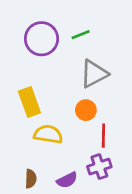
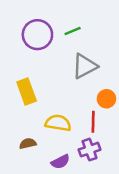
orange circle: (86, 110) -> (106, 99), moved
yellow semicircle: (48, 134) -> (58, 123), moved
brown semicircle: (31, 179) -> (28, 144), moved, turned -105

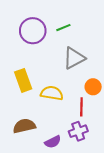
yellow semicircle: (58, 123) -> (52, 93), moved
brown semicircle: (28, 144) -> (24, 126), size x1.5

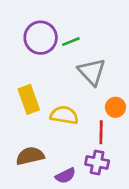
green line: (63, 28) -> (71, 42), moved
gray triangle: (74, 58) -> (92, 72), turned -45
purple cross: (78, 131) -> (97, 162), turned 30

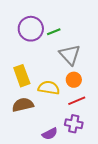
orange circle: (115, 107) -> (74, 80), moved
red line: (101, 132) -> (77, 101), turned 66
brown semicircle: (30, 156) -> (23, 105), moved

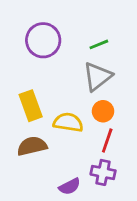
green line: (54, 32) -> (99, 44), moved
gray triangle: (70, 55) -> (97, 76), turned 35
red line: (77, 101) -> (107, 140), turned -48

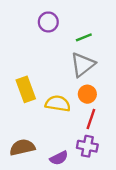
purple circle: (43, 40) -> (48, 22), moved, size x0.7
brown semicircle: (32, 146) -> (22, 147), moved

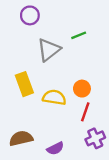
purple circle: (48, 22) -> (30, 15), moved
gray triangle: (83, 65) -> (49, 50), moved
purple cross: (87, 146) -> (95, 138), moved, turned -36

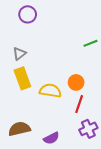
green line: (79, 35) -> (90, 43), moved
gray triangle: (49, 50) -> (19, 54), moved, size x0.6

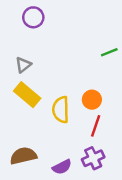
yellow rectangle: (22, 78) -> (27, 95), turned -30
yellow semicircle: (50, 91) -> (61, 110), turned -100
purple cross: (88, 129) -> (93, 158), moved

